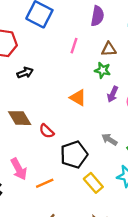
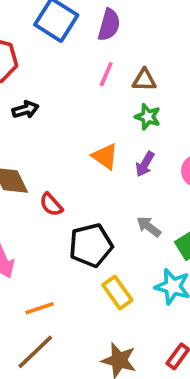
purple semicircle: (97, 16) -> (109, 25), moved
brown triangle: (109, 49) -> (144, 80), moved
purple arrow: (113, 94) -> (145, 164), moved
orange line: (45, 183) -> (40, 308), moved

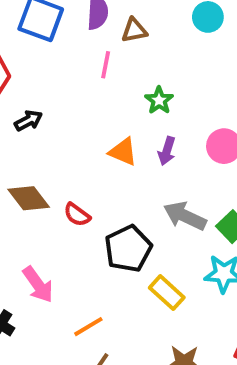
brown triangle: (144, 80) -> (134, 30), moved
green star: (148, 117) -> (159, 100), turned 30
gray arrow: (149, 227) -> (185, 216), size x1.5

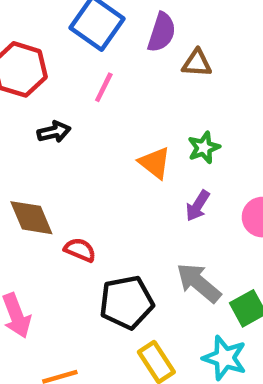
pink line: (106, 65) -> (104, 87), moved
orange triangle: (123, 152) -> (155, 163), moved
red semicircle: (77, 215) -> (80, 250), turned 152

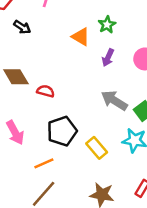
black arrow: (54, 132) -> (22, 27), turned 54
black pentagon: (126, 302) -> (62, 131), moved

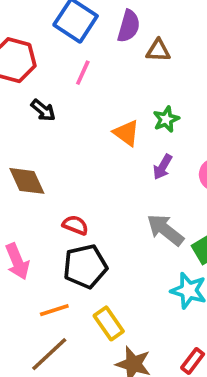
red semicircle: (46, 91) -> (75, 225), moved
yellow rectangle: (97, 148) -> (109, 323), moved

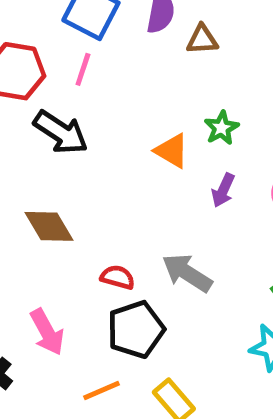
pink line: (83, 73) -> (83, 69), moved
black arrow: (43, 110) -> (61, 132), size x1.6
gray arrow: (165, 230) -> (187, 273), moved

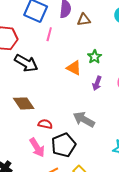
pink line: (83, 69) -> (49, 34), moved
red semicircle: (118, 277) -> (45, 124), moved
pink arrow: (47, 332) -> (37, 147), moved

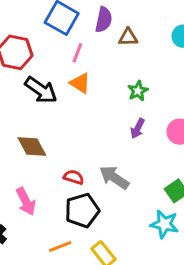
orange triangle: (74, 68) -> (80, 83), moved
red semicircle: (45, 124) -> (74, 177), moved
pink arrow: (37, 147) -> (26, 201), moved

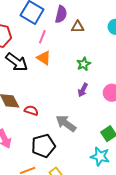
red semicircle: (74, 177) -> (31, 110), moved

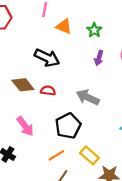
orange triangle: (44, 58) -> (64, 26), moved
black arrow: (17, 62) -> (47, 58), moved

